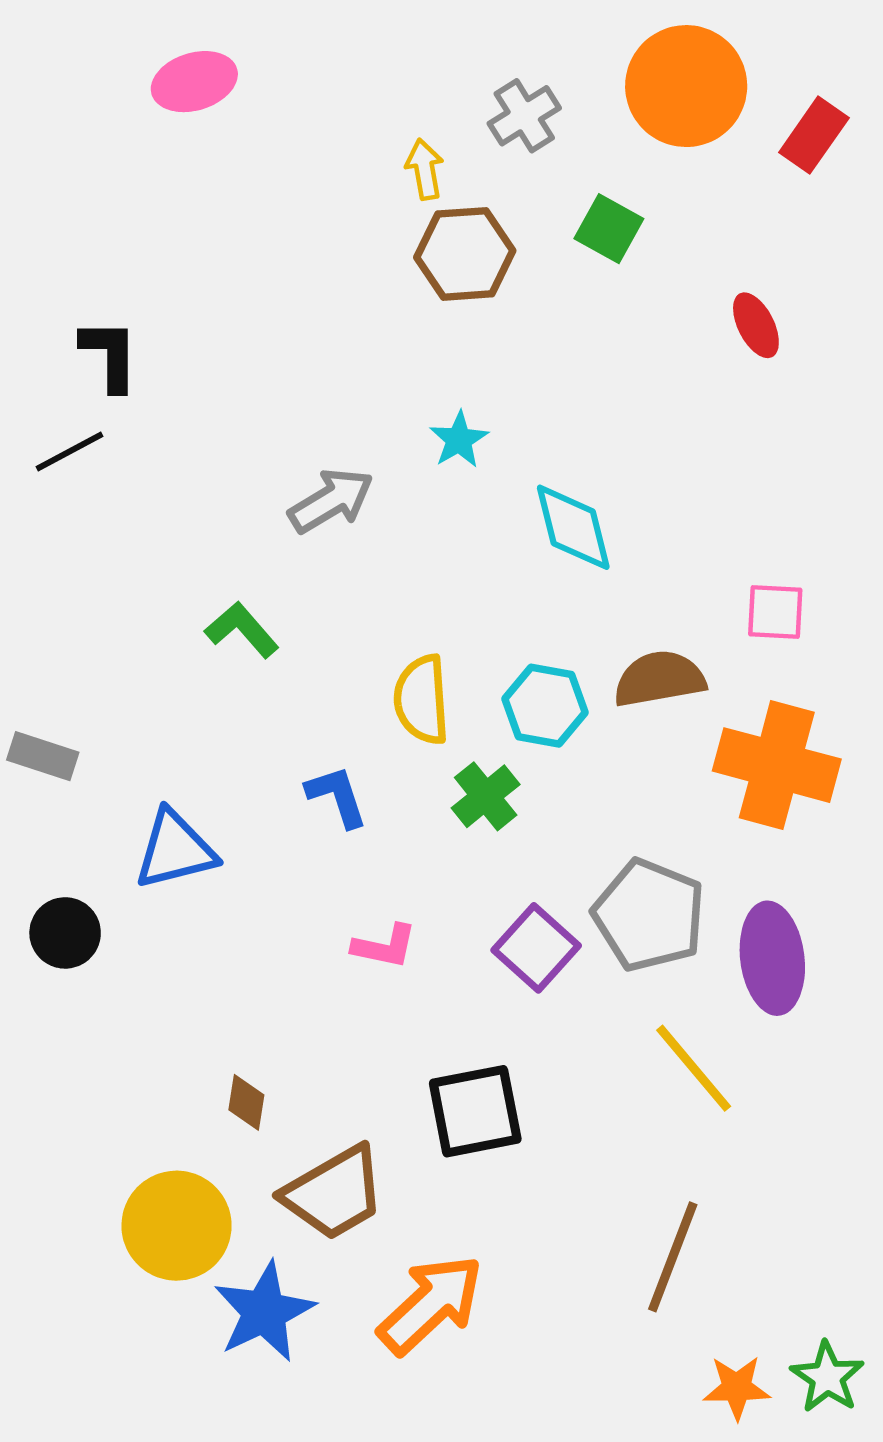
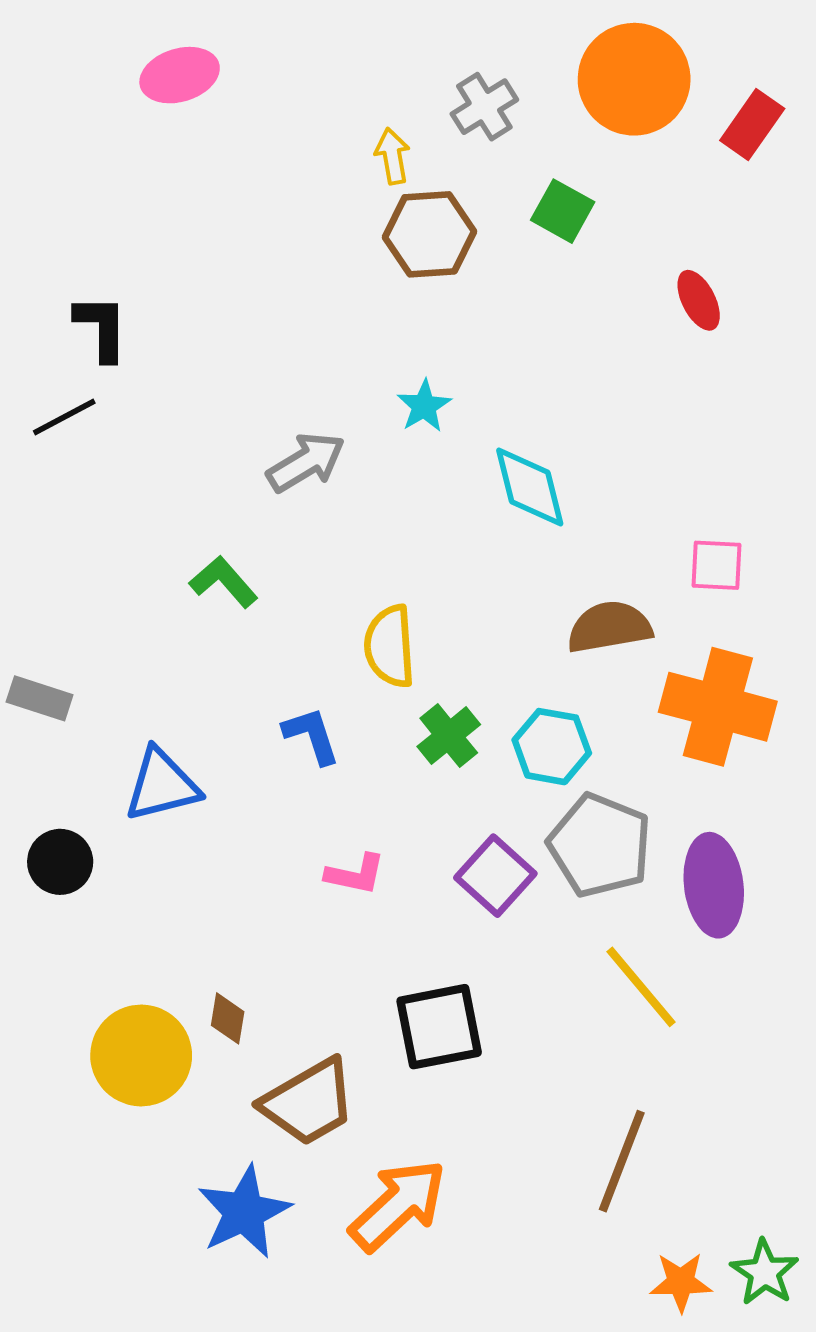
cyan hexagon: (545, 706) -> (552, 747), moved
yellow circle: (177, 1226) -> (141, 1055), moved

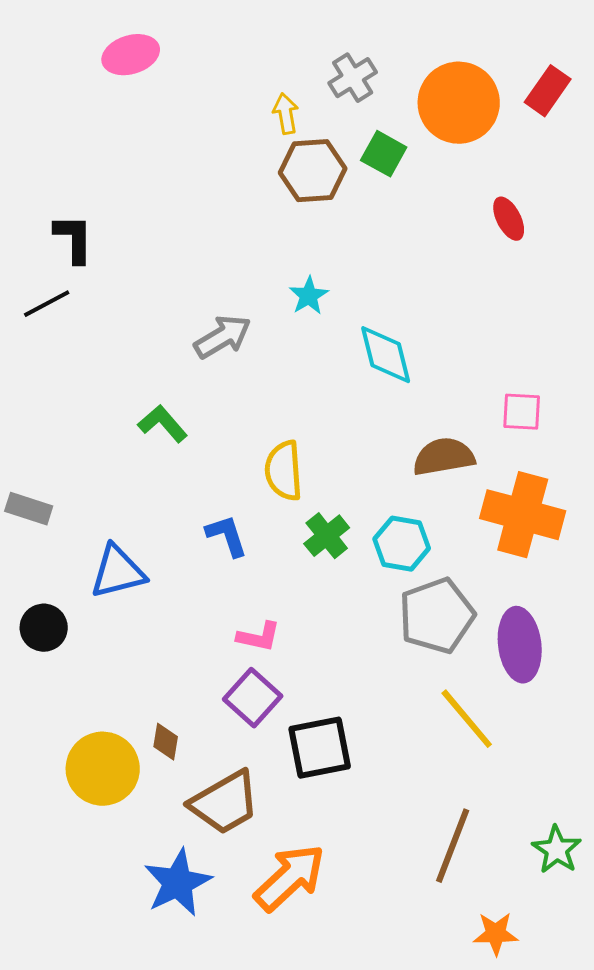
orange circle: (634, 79) -> (459, 103), moved
green square: (563, 211) -> (384, 154), moved
gray pentagon: (600, 845) -> (437, 616), turned 30
purple square: (495, 876) -> (253, 698), moved
green star: (765, 1272) -> (557, 850), moved

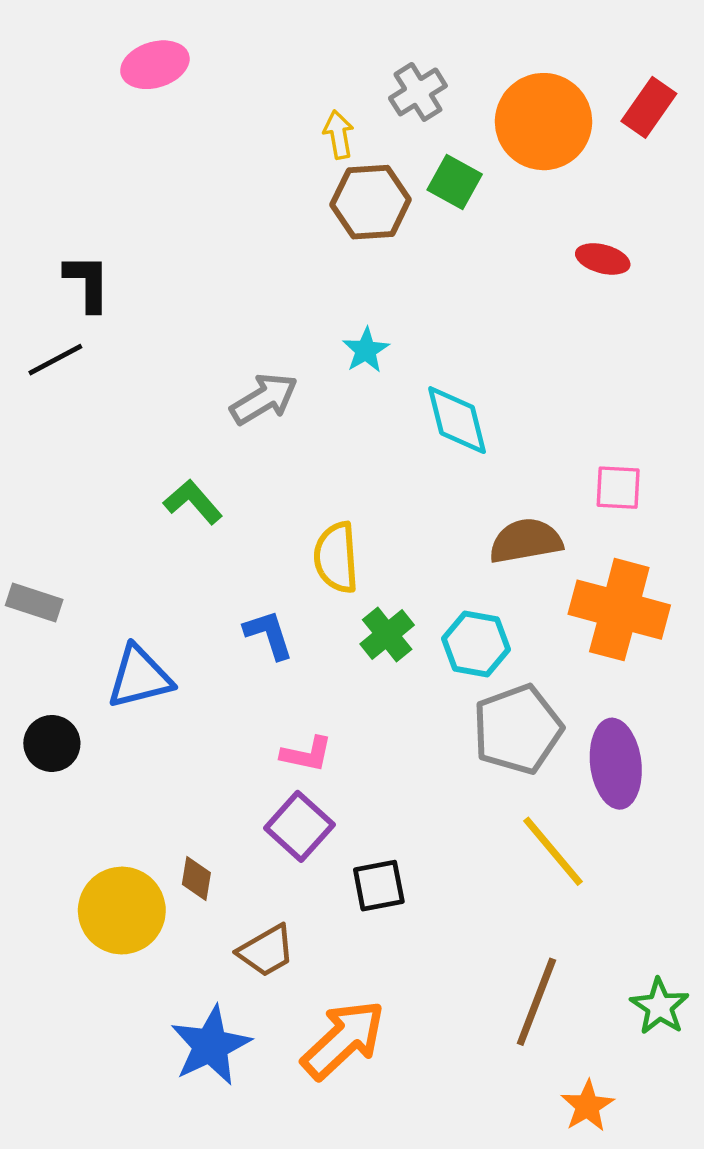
red ellipse: (509, 219) -> (603, 259), turned -48
black square: (320, 748) -> (379, 886), size x0.7
brown trapezoid: (225, 803) -> (266, 951), size x0.7
orange star: (496, 934) -> (587, 1106), turned -30

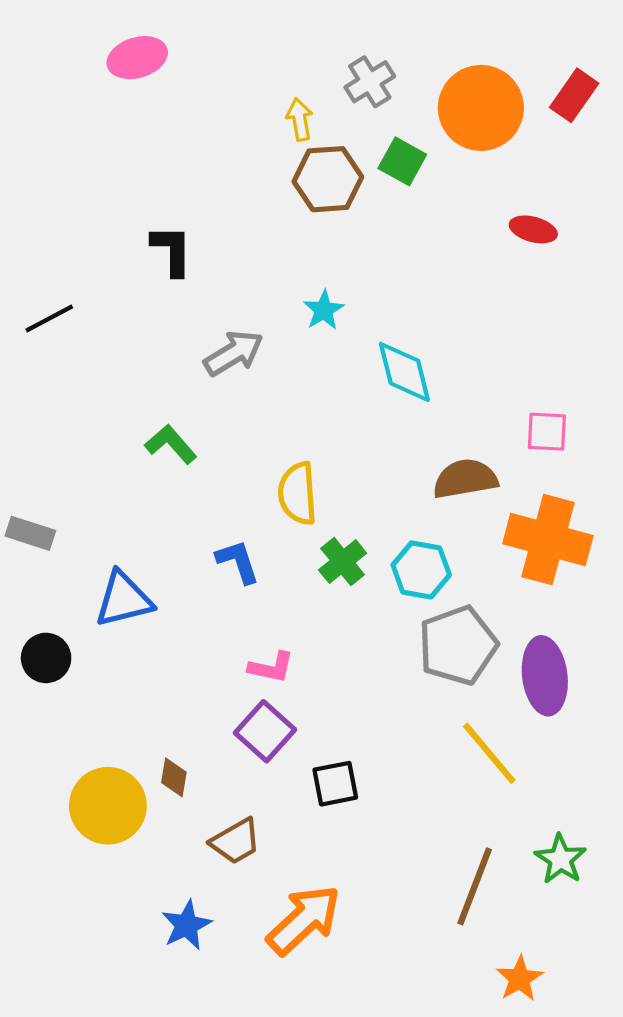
black L-shape: (87, 283) -> (172, 250), moved
green star: (660, 1006) -> (560, 859), moved
blue star: (211, 1046) -> (186, 925), size x0.7

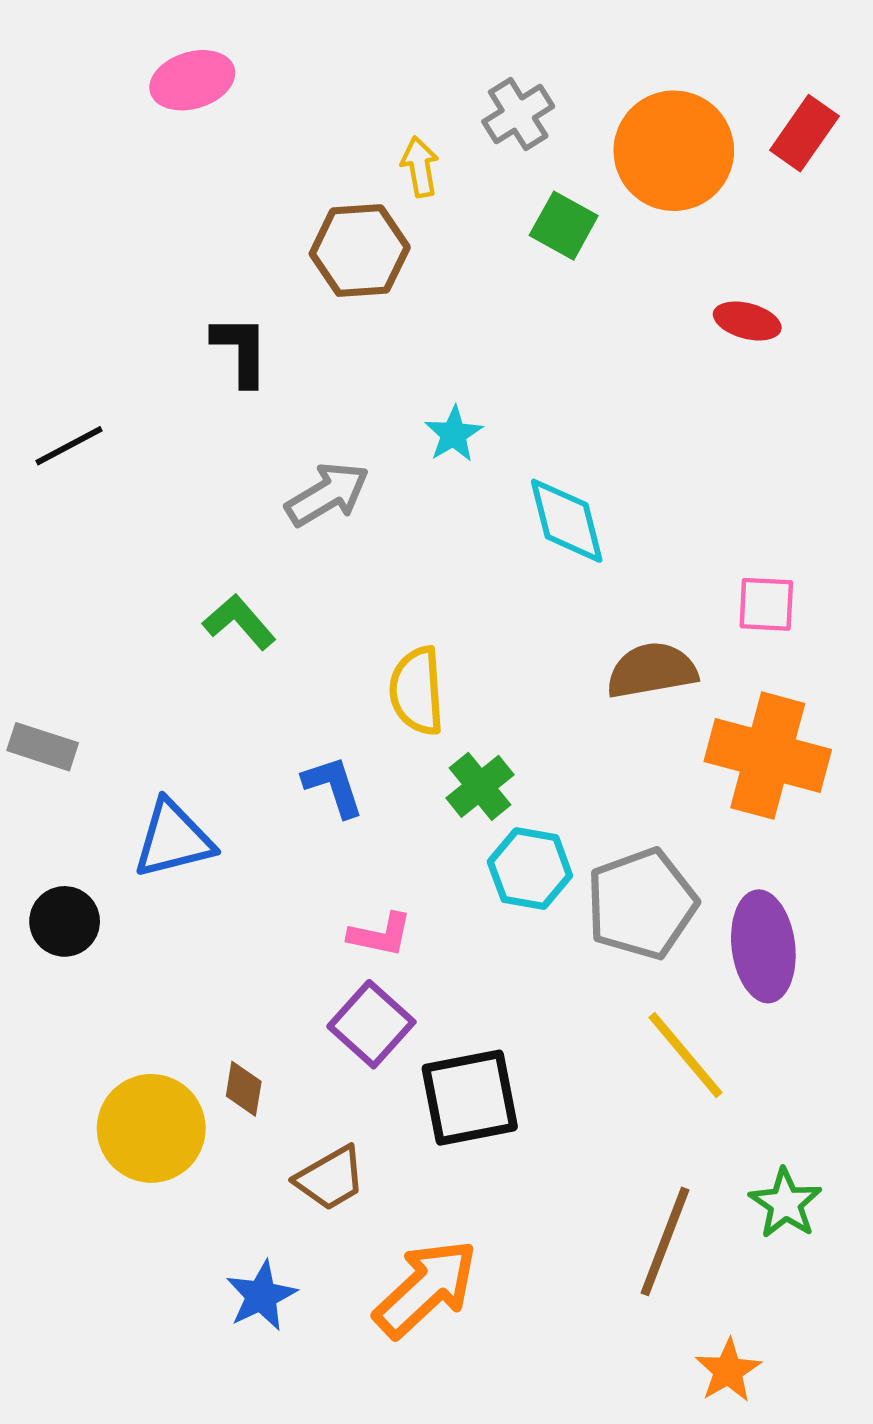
brown hexagon: (328, 179) -> (360, 251), moved
cyan hexagon: (421, 570) -> (530, 869), moved
black square: (335, 784) -> (470, 1098), size x1.5

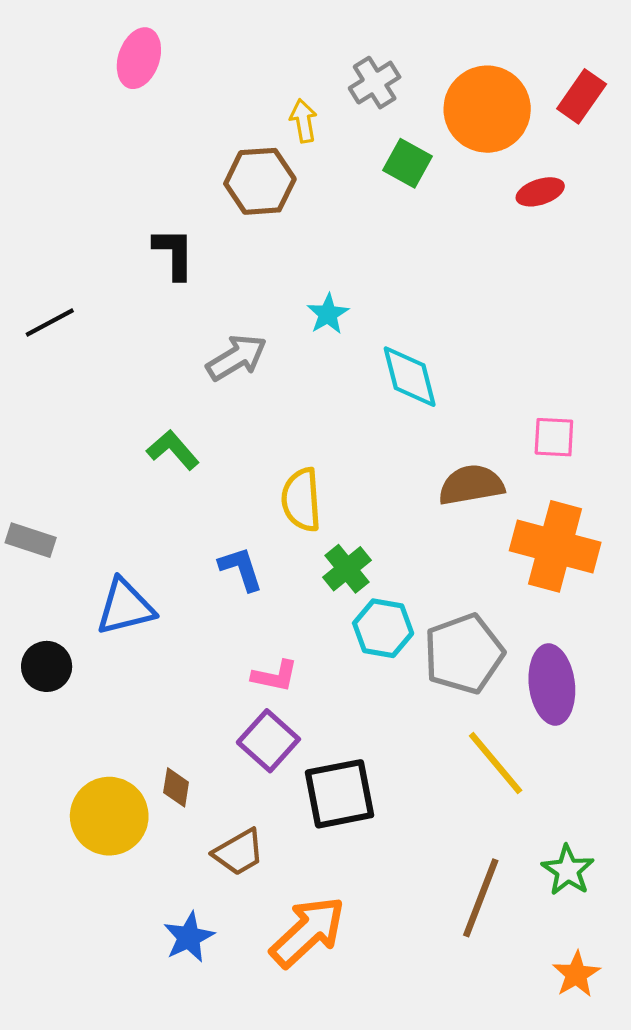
pink ellipse: (192, 80) -> (139, 58), turned -54
red ellipse: (747, 321) -> (540, 192), moved, turned -33
orange star: (728, 1371) -> (576, 974), moved

